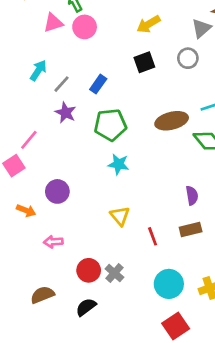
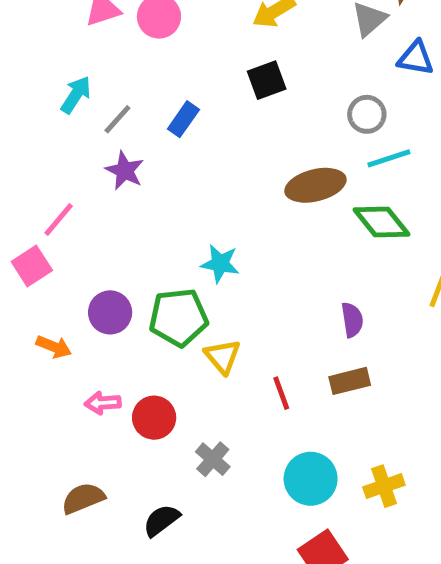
gray circle: (188, 58) -> (367, 114), moved
green pentagon: (110, 125) -> (179, 317), moved
red circle: (89, 270) -> (154, 418), moved

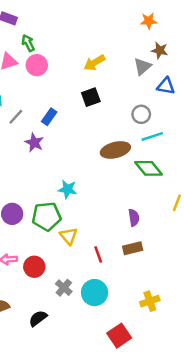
purple star: (125, 171) -> (34, 143), moved
cyan circle: (311, 479) -> (95, 293), moved

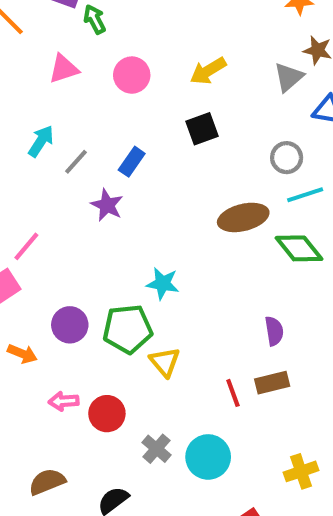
green arrow: (28, 43) -> (95, 19), moved
pink circle: (37, 65) -> (132, 75), moved
red line: (98, 254) -> (233, 393), moved

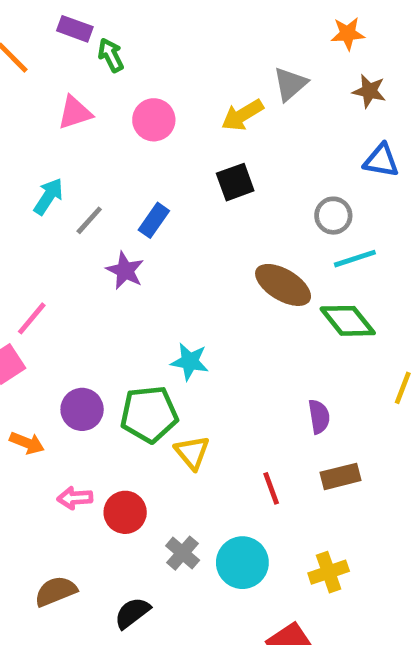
gray triangle: (289, 77) -> (290, 84), moved
brown ellipse: (243, 217) -> (283, 285), turned 45
brown rectangle: (272, 383) -> (341, 476), moved
yellow cross: (301, 471) -> (329, 572), moved

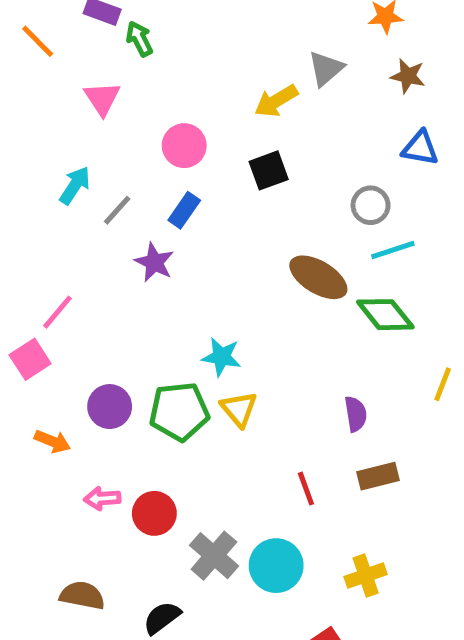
pink triangle: (75, 113) -> (102, 98), turned -45
pink circle: (154, 120) -> (184, 146), moved
yellow triangle: (192, 452) -> (239, 409), moved
gray cross: (183, 553) -> (214, 556), size x1.4
brown semicircle: (56, 591) -> (82, 595), turned 33

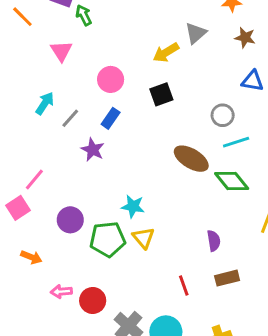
purple circle: (110, 407) -> (70, 220), moved

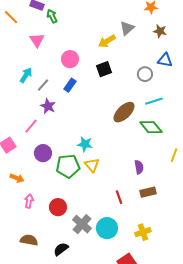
gray circle: (223, 115) -> (145, 74), moved
purple star: (93, 150) -> (48, 106), moved
brown ellipse: (191, 159) -> (124, 112), turned -75
pink line: (34, 180) -> (31, 126), moved
pink arrow: (61, 292) -> (29, 201), moved, turned 104

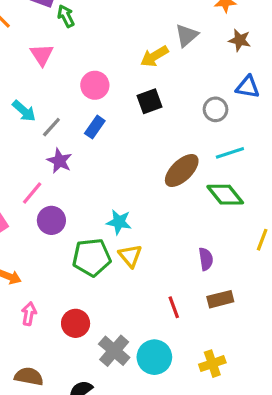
cyan arrow: (26, 75) -> (24, 111), turned 98
purple circle: (43, 153) -> (51, 220), moved

